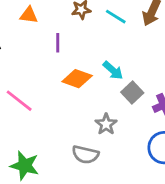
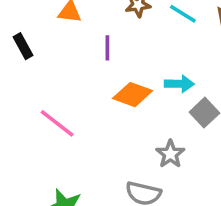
cyan arrow: (113, 70) -> (179, 84), turned -40

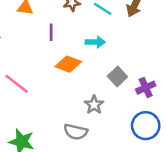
cyan arrow: (179, 84) -> (95, 42), moved

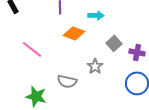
purple cross: (146, 88) -> (137, 52), turned 35
gray semicircle: (76, 132) -> (67, 81), moved

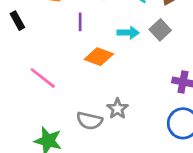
gray square: (114, 43) -> (160, 30), moved
gray star: (95, 66) -> (117, 109), moved

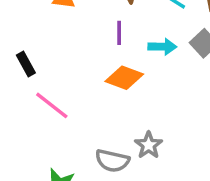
black rectangle: (17, 21) -> (26, 64), moved
purple line: (80, 22) -> (119, 33), moved

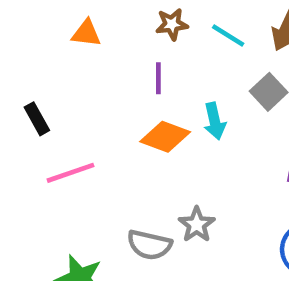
cyan arrow: (162, 47) -> (215, 121), moved, turned 76
pink line: (52, 105) -> (71, 173), turned -57

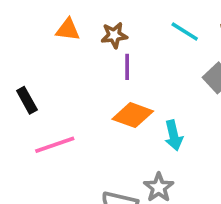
brown star: (172, 24) -> (114, 35), moved
cyan arrow: (215, 121) -> (174, 135), moved

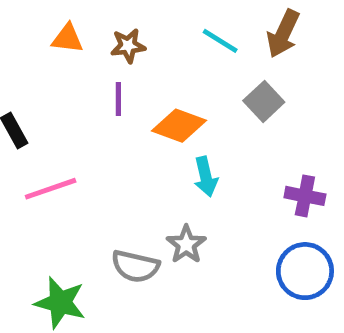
purple line: (127, 67) -> (118, 99), moved
orange diamond: (133, 115) -> (179, 126), moved

